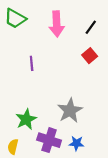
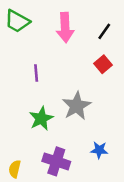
gray star: (70, 111) -> (77, 106), moved
green star: (26, 119) -> (41, 118), moved
blue star: (76, 143) -> (99, 150), moved

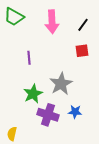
red square: (103, 64) -> (82, 51), turned 32
blue star: (99, 150) -> (75, 112), moved
purple cross: (56, 161) -> (48, 115), moved

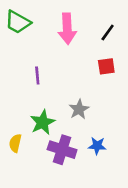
gray star: (61, 84) -> (79, 109), size x0.7
yellow semicircle: (12, 134) -> (15, 143), moved

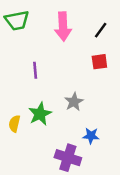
green trapezoid: (18, 22) -> (17, 20), turned -40
yellow semicircle: (15, 143) -> (14, 124), moved
purple cross: (62, 150) -> (68, 158), moved

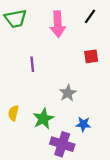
black line: (101, 30) -> (90, 16), moved
green star: (40, 114) -> (43, 119), moved

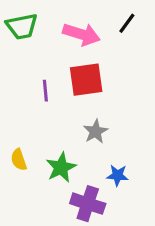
pink arrow: (58, 24) -> (81, 34), turned -70
red square: (91, 56) -> (86, 80), moved, size x1.6
yellow semicircle: (13, 113) -> (19, 160), turned -32

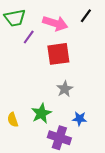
purple line: (45, 91) -> (29, 37), moved, turned 40
yellow semicircle: (19, 160) -> (13, 120), moved

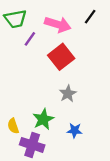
red square: (58, 54) -> (61, 57), turned -30
blue star: (80, 119) -> (75, 130), moved
purple cross: (59, 138) -> (32, 145), moved

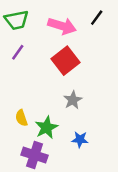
purple line: (30, 39) -> (18, 52), moved
yellow semicircle: (13, 126) -> (21, 118), moved

